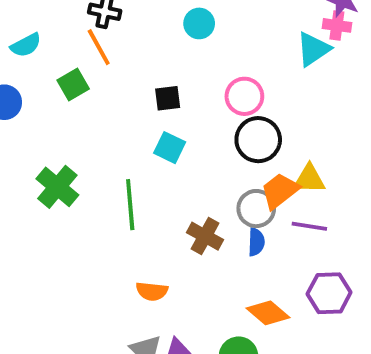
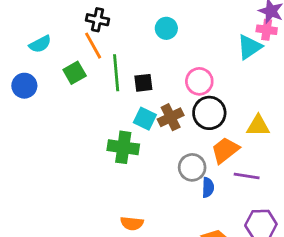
yellow triangle: (309, 179) -> (258, 126), moved
green cross: (57, 187) -> (123, 147), moved, turned -32
green line: (130, 205) -> (116, 73), moved
gray circle: (256, 209) -> (192, 167), moved
brown cross: (205, 236) -> (171, 117), moved, turned 35

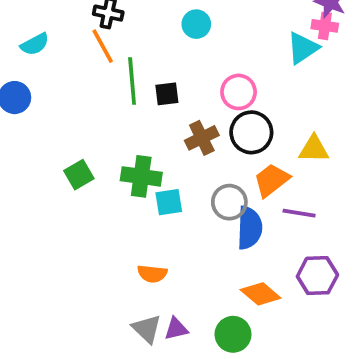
green square: (75, 73) -> (79, 175), moved
cyan square: (145, 119) -> (169, 202), moved, turned -35
blue semicircle: (208, 187) -> (250, 228), size x1.6

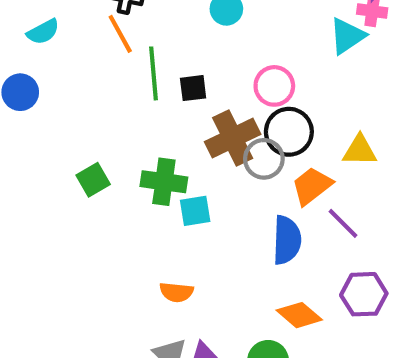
brown cross: (202, 138) -> (233, 138), size x1.4
gray circle: (229, 202) -> (264, 159), moved
purple line: (299, 213) -> (343, 223), turned 36

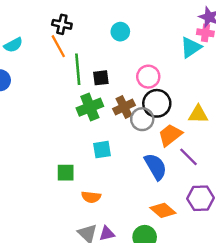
brown cross: (233, 138) -> (124, 107), size x0.7
green square: (93, 180) -> (66, 173), moved, turned 30
green cross: (164, 182) -> (90, 107), moved, turned -30
blue semicircle: (287, 240) -> (156, 167), turned -32

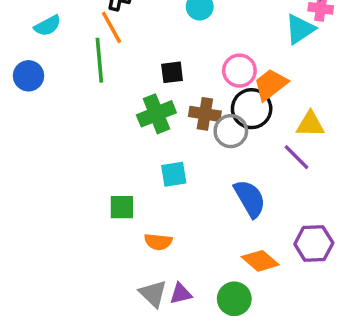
green line: (78, 69) -> (99, 60), moved
brown cross: (124, 107) -> (205, 114), turned 35
orange trapezoid: (170, 135) -> (271, 84), moved
purple line: (188, 157) -> (297, 157), moved

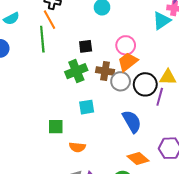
orange trapezoid: (271, 84) -> (128, 62), moved
black circle: (252, 109) -> (145, 84), moved
purple line: (297, 157) -> (160, 97), turned 60

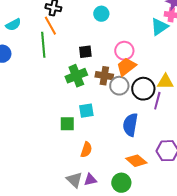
blue semicircle: (132, 121) -> (130, 125), turned -140
green square: (56, 127) -> (67, 124), moved
orange semicircle: (77, 147) -> (86, 150), moved, turned -77

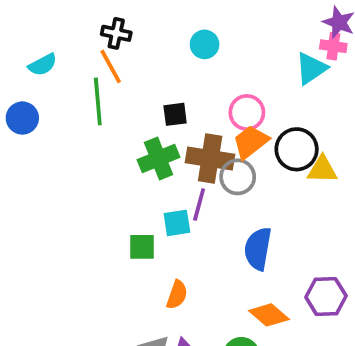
brown cross: (104, 76) -> (210, 158), size x1.4
black circle: (143, 89) -> (297, 149), moved
purple line: (157, 101) -> (199, 205), moved

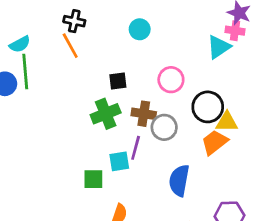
green line: (98, 101) -> (25, 72), moved
orange trapezoid: (251, 142) -> (215, 142), moved
brown cross: (210, 158) -> (144, 114), size x0.7

